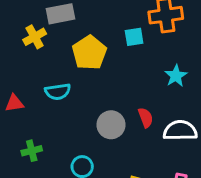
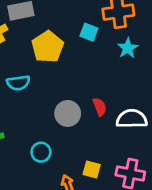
cyan square: (134, 37) -> (89, 32), turned 30
cyan star: (176, 76) -> (128, 48), moved

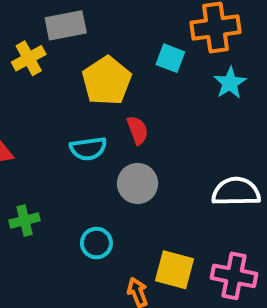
cyan semicircle: (18, 83) -> (88, 149), moved
red semicircle: (100, 107) -> (138, 130), moved
yellow square: (92, 170) -> (174, 270), size x1.4

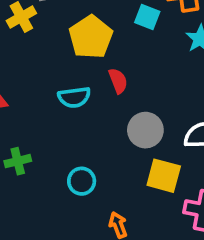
gray circle: (138, 183) -> (145, 130), moved
yellow square: (174, 270) -> (164, 176), moved

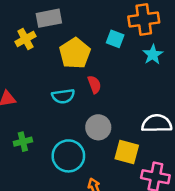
gray circle: (145, 130) -> (98, 127), moved
cyan circle: (82, 181) -> (68, 156), size x1.6

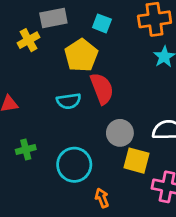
cyan square: (115, 39) -> (102, 23), moved
red semicircle: (94, 84) -> (102, 89), size x1.6
gray circle: (98, 127) -> (120, 133), moved

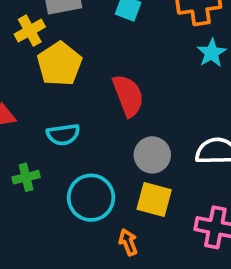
yellow pentagon: (81, 55) -> (59, 64), moved
cyan semicircle: (69, 101) -> (63, 135), moved
yellow square: (137, 161) -> (154, 199), moved

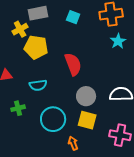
yellow pentagon: (59, 64) -> (36, 47), turned -30

